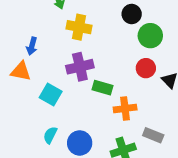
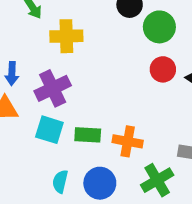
purple cross: (80, 67) -> (53, 88), moved
green rectangle: (102, 88) -> (88, 135), moved
orange cross: (125, 109) -> (128, 141), moved, turned 30

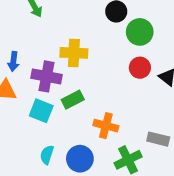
yellow cross: (66, 36) -> (74, 53), moved
purple cross: (53, 88) -> (46, 76), turned 32
green rectangle: (88, 135) -> (73, 100), moved, turned -35

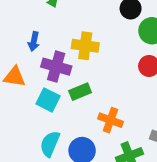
blue arrow: (13, 61) -> (34, 41), moved
cyan semicircle: (47, 155) -> (50, 144), size x1.4

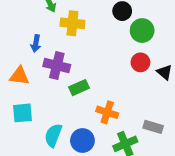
yellow cross: (85, 46) -> (72, 23), moved
cyan square: (48, 100) -> (22, 113), moved, turned -30

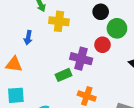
red circle: (140, 62) -> (103, 45), moved
purple cross: (57, 65) -> (81, 59), moved

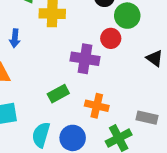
green rectangle: (64, 75) -> (58, 94), moved

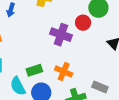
green rectangle: (58, 94) -> (34, 70), moved
cyan semicircle: (41, 135) -> (18, 86), turned -54

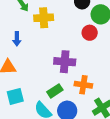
purple cross: (61, 35) -> (65, 62), moved

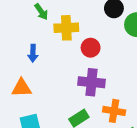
red circle: (90, 33) -> (91, 48), moved

